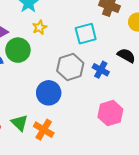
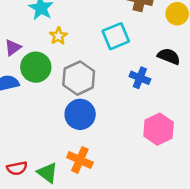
gray hexagon: (70, 67) -> (79, 78), moved
green triangle: (20, 123) -> (47, 173), moved

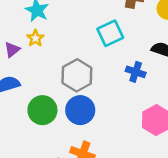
yellow star: (58, 36) -> (35, 38), moved
green circle: (36, 67) -> (42, 110), moved

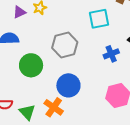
blue cross: (136, 72) -> (111, 54), turned 35
blue circle: (80, 110) -> (68, 85), moved

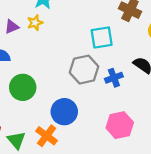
gray hexagon: (65, 45) -> (84, 70), moved

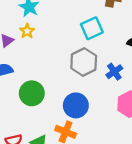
blue cross: (114, 78) -> (114, 72), moved

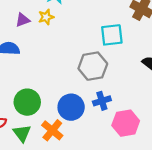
blue cross: (114, 72) -> (102, 101), moved
green circle: (32, 93) -> (27, 102), moved

